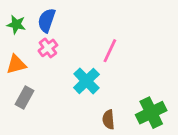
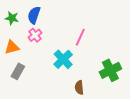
green cross: (151, 113) -> (110, 70), moved

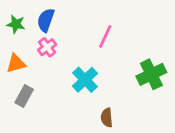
pink line: (80, 37) -> (105, 36), moved
green cross: (110, 70) -> (151, 74), moved

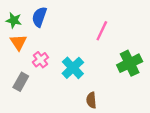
pink line: (105, 36) -> (102, 31), moved
pink cross: (47, 47) -> (40, 60), moved
orange triangle: (16, 63) -> (18, 42), moved, turned -48

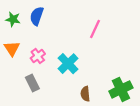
orange triangle: (18, 42) -> (12, 48), moved
green cross: (130, 63) -> (121, 89), moved
gray rectangle: (21, 82) -> (32, 83), moved, turned -56

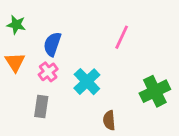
blue semicircle: (37, 16) -> (52, 44), moved
gray rectangle: (32, 83) -> (41, 106), turned 35
green cross: (121, 89) -> (155, 91), moved

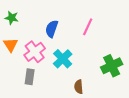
blue semicircle: (52, 44) -> (52, 29), moved
pink cross: (48, 72) -> (35, 52), size x1.5

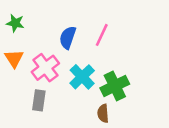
pink line: (88, 27) -> (102, 35), moved
green cross: (112, 66) -> (115, 86), moved

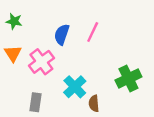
cyan cross: (82, 77) -> (75, 87), moved
green cross: (115, 86) -> (128, 78), moved
gray rectangle: (39, 100) -> (35, 102), moved

